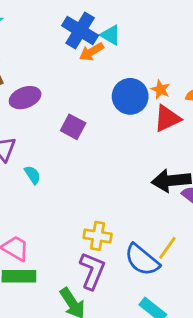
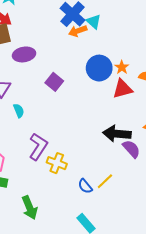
blue semicircle: (142, 260) -> (85, 186), size x0.6
purple L-shape: (92, 271) -> (38, 147), moved

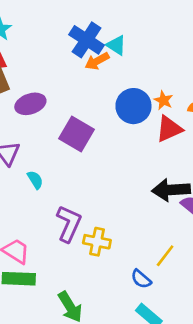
purple square: (54, 82) -> (77, 134), size x1.4
blue semicircle: (85, 186) -> (141, 279), moved

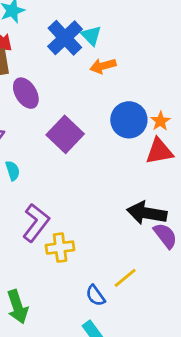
blue cross: (87, 40) -> (65, 38), moved
cyan triangle: (116, 45) -> (91, 36), moved
purple ellipse: (30, 104) -> (26, 93), turned 64
yellow cross: (97, 242) -> (60, 248), turned -32

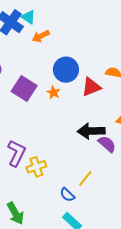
orange star: (160, 121) -> (53, 92), moved

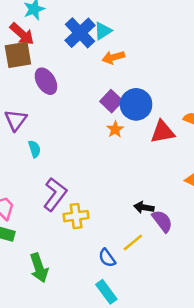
cyan triangle: (28, 17) -> (103, 31), turned 42
purple square: (24, 88) -> (111, 101), moved, size x0.7
black arrow: (91, 131) -> (144, 207), moved, size x0.6
purple semicircle: (107, 144) -> (162, 221), moved

